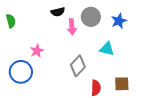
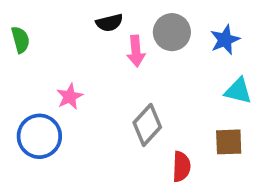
cyan triangle: (107, 49) -> (238, 91), moved
brown square: (122, 84) -> (229, 142), moved

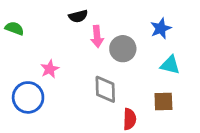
gray circle: (172, 32) -> (123, 49), moved
green semicircle: (20, 40) -> (15, 28), turned -54
gray diamond: (147, 125) -> (105, 89), turned -44

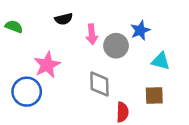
black semicircle: (78, 16) -> (64, 19), moved
blue star: (161, 28) -> (140, 30), moved
pink star: (50, 69) -> (47, 65), size x1.5

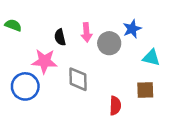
black semicircle: (64, 19) -> (60, 37), moved, turned 91
pink star: (47, 65) -> (44, 61), turned 30
gray diamond: (99, 84) -> (78, 79), moved

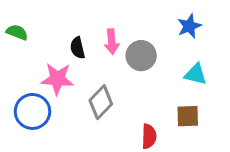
blue star: (132, 29) -> (189, 26), moved
gray diamond: (78, 79) -> (101, 102), turned 45

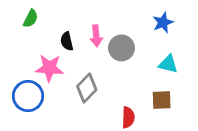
green semicircle: (17, 32) -> (31, 19), moved, turned 96

